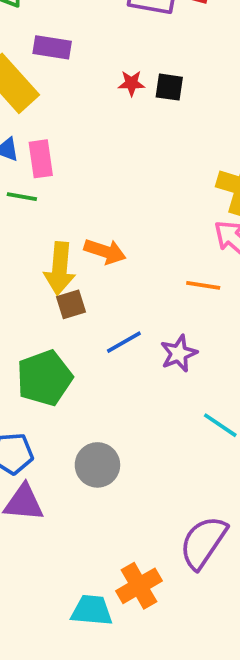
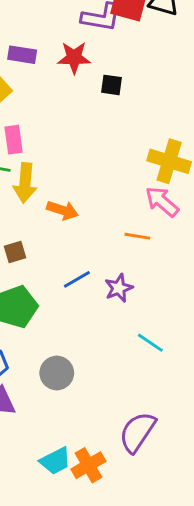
red star: (131, 83) -> (74, 58), moved, size x1.6
yellow arrow: (60, 268) -> (25, 183), moved
brown square: (71, 304) -> (15, 252), moved
cyan trapezoid: (92, 610) -> (55, 461), moved, turned 148

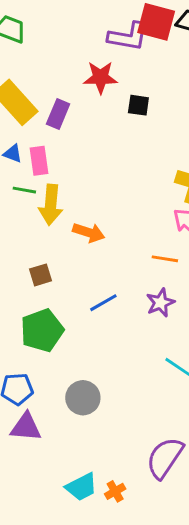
purple rectangle: (22, 55) -> (58, 114), moved, turned -76
purple star: (119, 288) -> (160, 303), moved
orange cross: (88, 465) -> (115, 491), size x0.6

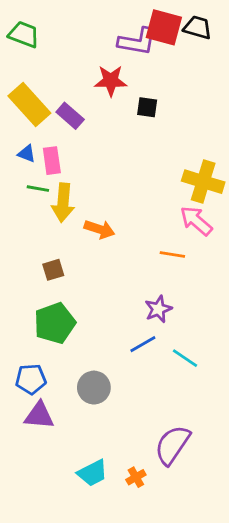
purple rectangle: (58, 114) -> (70, 116), turned -72
blue line: (103, 303) -> (143, 344), moved
purple star: (160, 303) -> (158, 309), moved
orange cross: (115, 491) -> (136, 477), moved

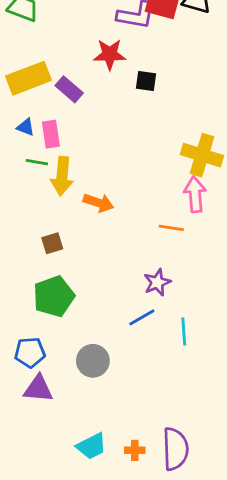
yellow rectangle: (29, 105) -> (28, 78), turned -69
pink arrow: (196, 221) -> (195, 194), turned 44
cyan line: (185, 358) -> (184, 331), turned 52
purple semicircle: (172, 445) -> (175, 449), moved, turned 144
orange cross: (136, 477) -> (135, 450), turned 30

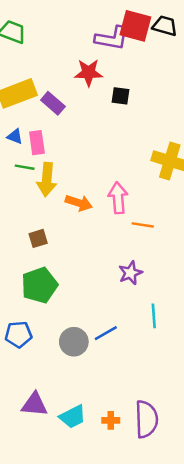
pink arrow: (195, 194) -> (118, 198), moved
blue line: (142, 317) -> (106, 333), moved
purple triangle: (38, 389) -> (34, 404), moved

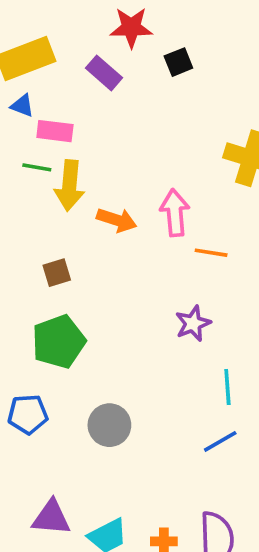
black square: (121, 96) -> (178, 62), turned -30
purple rectangle: (53, 103) -> (104, 73), moved
blue triangle: (15, 136) -> (22, 106), moved
pink rectangle: (37, 143) -> (55, 131), turned -75
blue line: (106, 333) -> (220, 441), moved

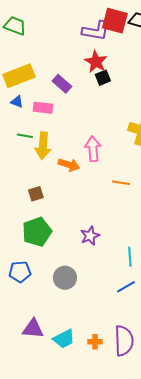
red star: (131, 28) -> (96, 62), moved, turned 30
pink rectangle: (55, 131) -> (43, 108), moved
pink arrow: (175, 213) -> (93, 149), moved
purple star: (193, 323) -> (90, 236), moved

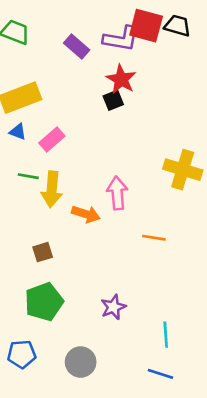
black square: (103, 78) -> (113, 100), moved
purple rectangle: (62, 84) -> (77, 47), moved
pink rectangle: (43, 108) -> (52, 140), turned -48
blue line: (126, 287) -> (160, 374), turned 48

